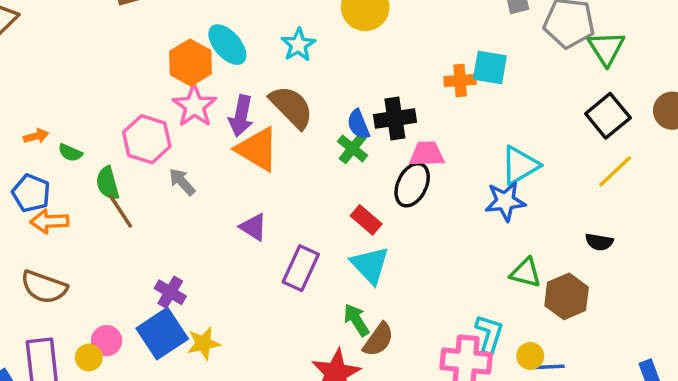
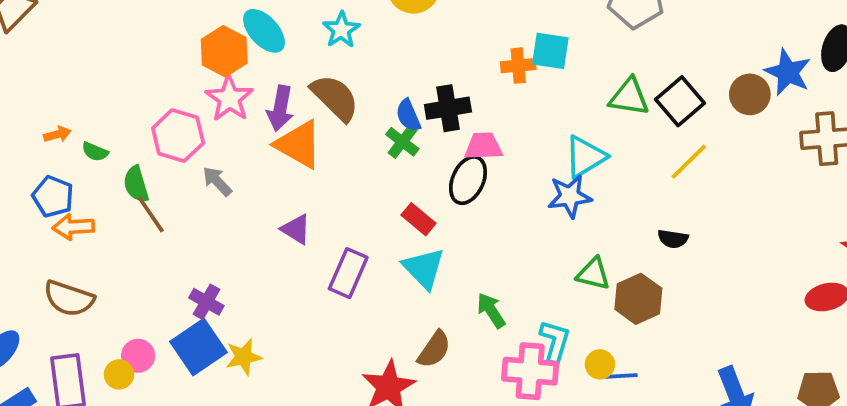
green triangle: (606, 48) -> (629, 97), moved, turned -48
green arrow: (356, 320) -> (491, 310), moved

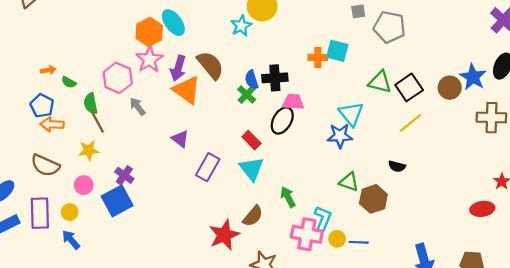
cyan star: (341, 30) -> (241, 26), moved
cyan triangle: (585, 157) -> (351, 114), turned -44
pink circle: (138, 356) -> (84, 185), moved
yellow star: (244, 357) -> (89, 150), moved
yellow circle: (600, 364) -> (337, 239), moved

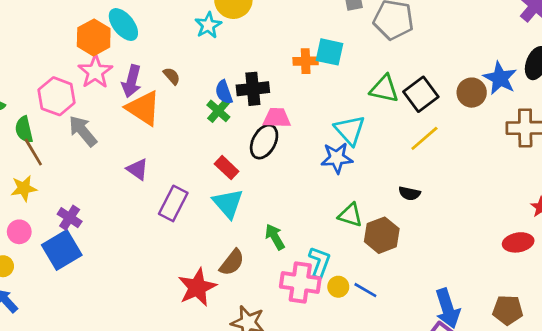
brown semicircle: (210, 65) -> (172, 76), size x0.5
gray arrow: (138, 106) -> (83, 131), size x1.4
blue line: (359, 242) -> (365, 290), turned 30

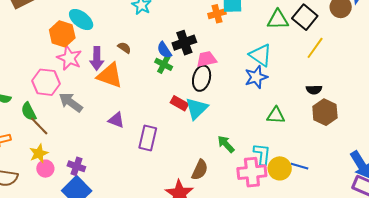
cyan triangle: (228, 203) -> (197, 108), moved, turned 40
pink circle: (19, 232) -> (45, 169), moved
brown hexagon: (382, 235) -> (325, 112), moved
yellow circle: (338, 287) -> (280, 168), size x1.5

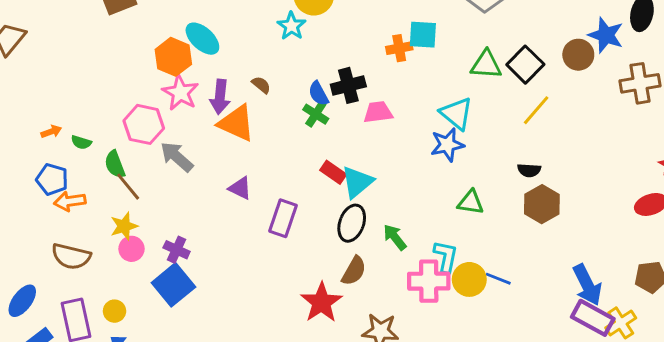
black ellipse: (202, 78) -> (352, 223), moved

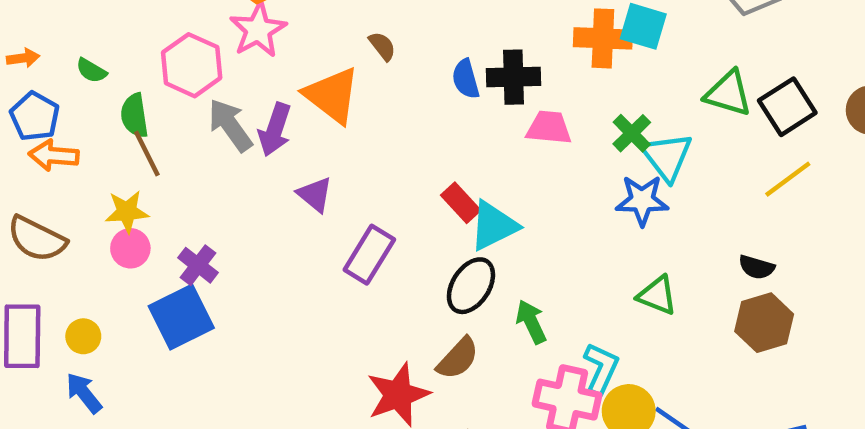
orange cross: (399, 48) -> (603, 38), size x1.4
purple arrow: (220, 97) -> (275, 130), moved
green cross: (316, 114) -> (632, 133), moved
orange arrow: (51, 132) -> (23, 58), moved

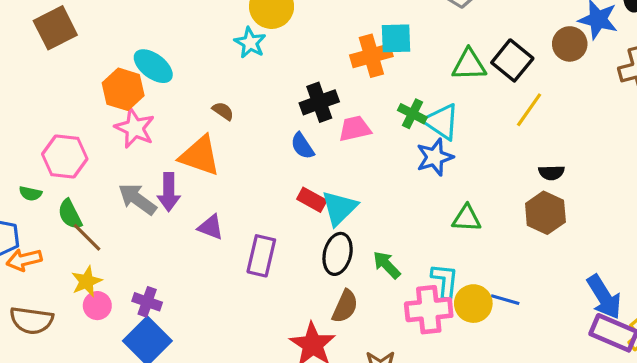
pink hexagon: (192, 65) -> (65, 157), moved
blue semicircle: (466, 79) -> (302, 146), moved
black semicircle: (757, 267) -> (551, 173), moved

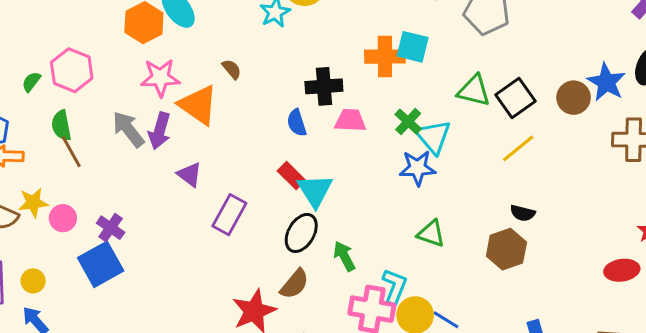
pink star: (135, 128) -> (160, 78), moved, turned 30
green semicircle: (30, 193) -> (31, 82), moved, turned 100
cyan triangle: (339, 208) -> (315, 190), turned -33
yellow star: (87, 281) -> (33, 203), moved

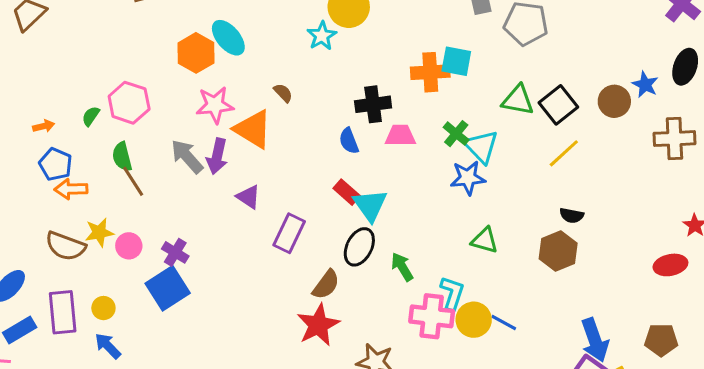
blue star: (606, 82) -> (645, 85), size x0.7
brown semicircle: (294, 284) -> (326, 285), moved

